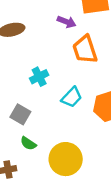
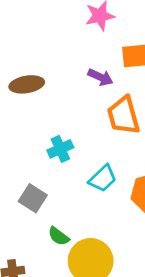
green semicircle: (28, 143) -> (59, 236), moved

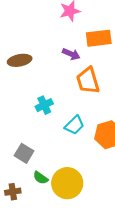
gray square: (33, 198) -> (24, 153), moved
green semicircle: (59, 236) -> (41, 178), moved

